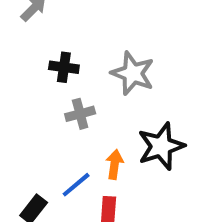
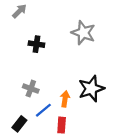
gray star: (133, 73) -> (83, 33), moved
gray cross: (80, 114) -> (31, 89), moved, turned 35

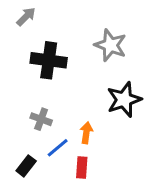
black cross: (36, 44) -> (49, 60), size x1.6
black star: (91, 89) -> (124, 100), moved

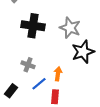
gray star: (110, 45) -> (70, 28), moved
black rectangle: (26, 166) -> (11, 91), moved

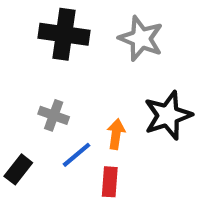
black star: (83, 52) -> (168, 115), moved

